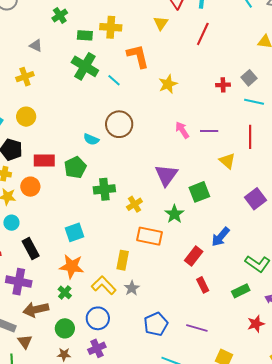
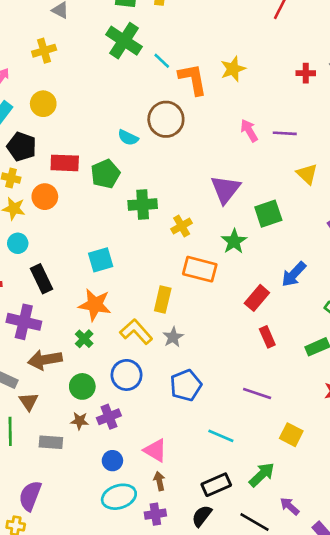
orange L-shape: (138, 56) -> (193, 79), moved
blue pentagon: (156, 324) -> (186, 385), moved
purple cross: (97, 348) -> (109, 417), moved

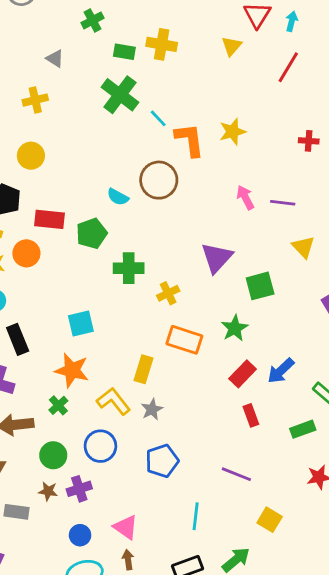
green star: (234, 241) -> (235, 328), moved
blue arrow: (294, 274) -> (281, 371), moved
cyan line: (221, 436) -> (196, 516), turned 70

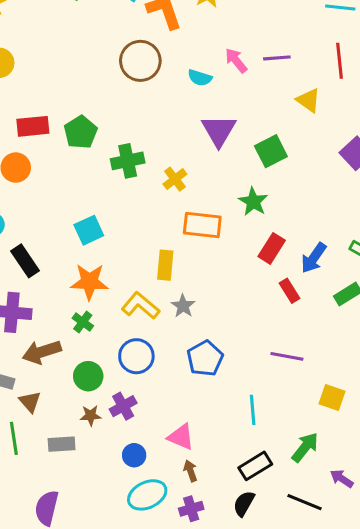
cyan semicircle: (118, 197) -> (200, 78), moved
blue arrow: (281, 371) -> (314, 258), moved

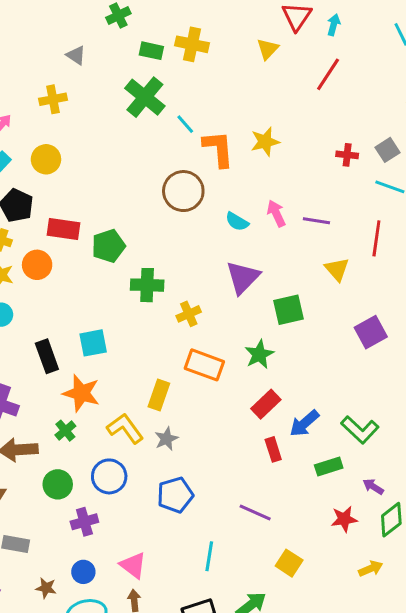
black rectangle: (25, 261) -> (47, 356), moved
brown star: (91, 415) -> (46, 588), moved

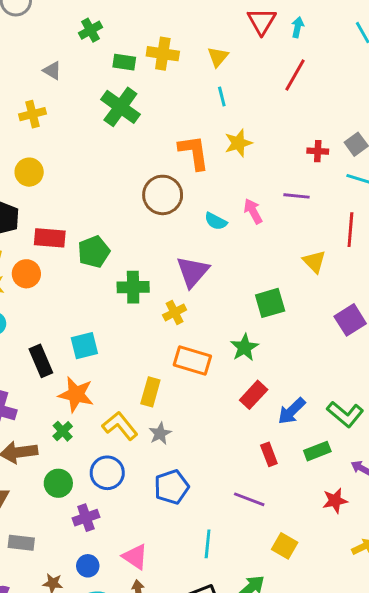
yellow triangle: (268, 49) -> (218, 57), moved
cyan line: (185, 124) -> (222, 96), moved, turned 30
purple line: (316, 221) -> (296, 196), moved
purple triangle: (243, 277) -> (193, 272), moved
red rectangle: (273, 449) -> (269, 454), moved

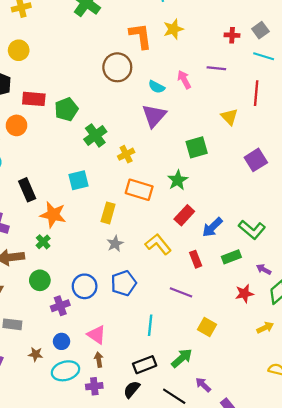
purple triangle: (193, 272) -> (154, 116), moved
green cross: (133, 287) -> (95, 135), turned -35
cyan square: (84, 346) -> (79, 180), moved
yellow L-shape: (120, 426) -> (158, 244), moved
blue circle: (107, 473) -> (85, 286), moved

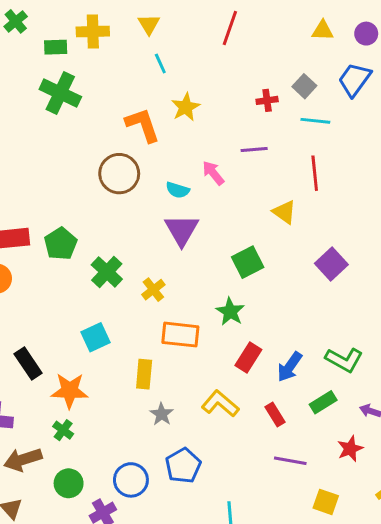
purple line: (181, 292) -> (290, 461), moved
yellow square: (207, 327) -> (326, 502), moved

